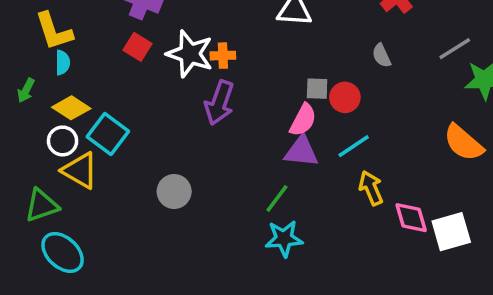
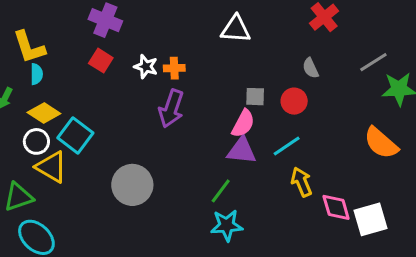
white star: (190, 54) -> (146, 67), size x0.6
red circle: (345, 97) -> (294, 101), moved
gray circle: (174, 191) -> (132, 185), size x1.4

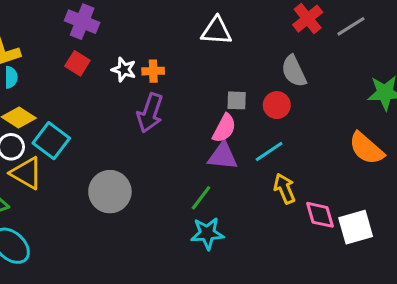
gray line: (373, 62) -> (351, 26), moved
gray semicircle: (311, 68) -> (294, 71), size x1.5

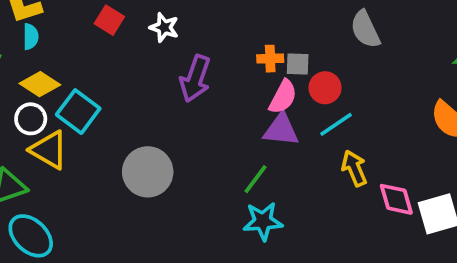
orange cross: (153, 71) -> (270, 59), moved
red circle: (277, 105) -> (325, 88), moved

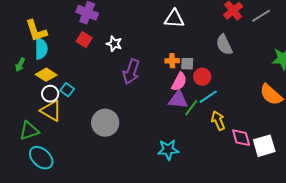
cyan semicircle: (31, 37) -> (41, 49), size x1.5
cyan square: (78, 112) -> (67, 90), size x0.6
white circle: (31, 119) -> (50, 94), moved
green line: (256, 179) -> (191, 108), moved

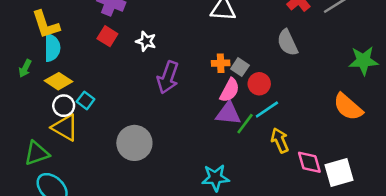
gray square: (187, 64) -> (240, 67), turned 32

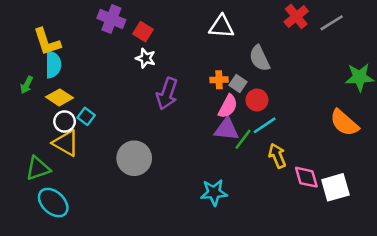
red square: (107, 36) -> (143, 32), moved
gray semicircle: (288, 43) -> (259, 58), moved

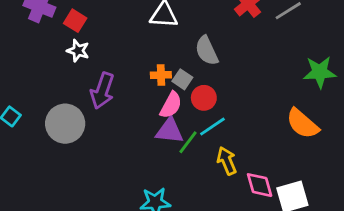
gray circle: (134, 158) -> (65, 124), moved

